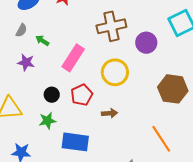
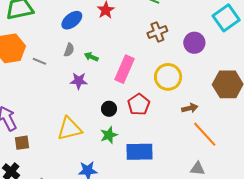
brown cross: (111, 26) -> (157, 32), size x0.7
brown arrow: (110, 113) -> (190, 108), moved
orange line: (161, 139) -> (205, 134), moved

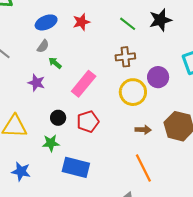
gray semicircle: (69, 50) -> (43, 46), moved
yellow circle: (168, 77) -> (133, 92), moved
brown arrow: (190, 108) -> (143, 130), moved

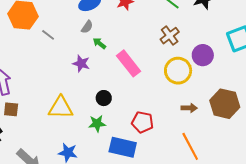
brown cross: (125, 57) -> (170, 36), turned -30
pink rectangle: (84, 84) -> (128, 63), turned -76
red pentagon: (88, 122) -> (142, 122), moved, turned 30

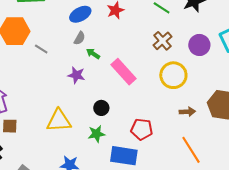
purple circle: (203, 55) -> (199, 45), moved

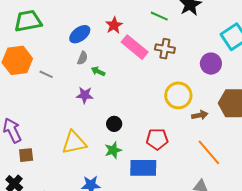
brown cross: (162, 41) -> (165, 49), turned -30
purple circle: (199, 45) -> (211, 64), moved
pink rectangle: (124, 72) -> (135, 47), moved
yellow circle: (173, 75) -> (178, 95), moved

